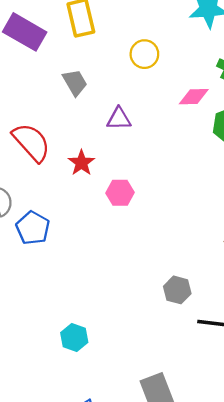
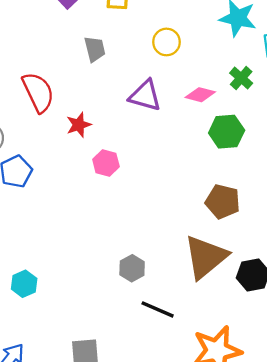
purple triangle: (119, 119) -> (145, 96), moved, size x1.4

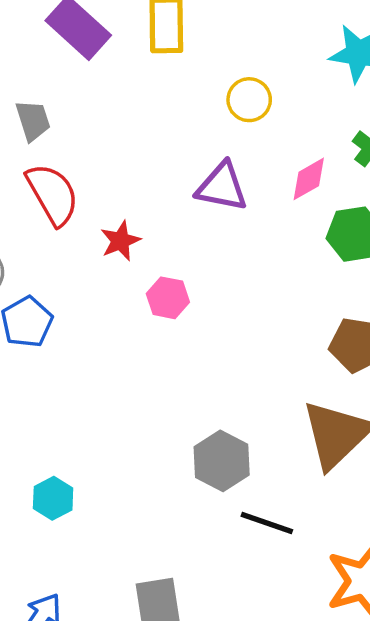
gray trapezoid: (95, 49) -> (33, 120), moved
pink diamond: (200, 95) -> (309, 179), turned -40
gray hexagon: (132, 268) -> (222, 461), size x1.4

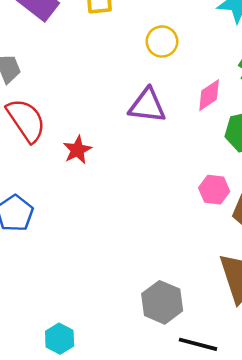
pink hexagon: (168, 298) -> (214, 190), moved
cyan hexagon: (53, 498) -> (60, 339), moved

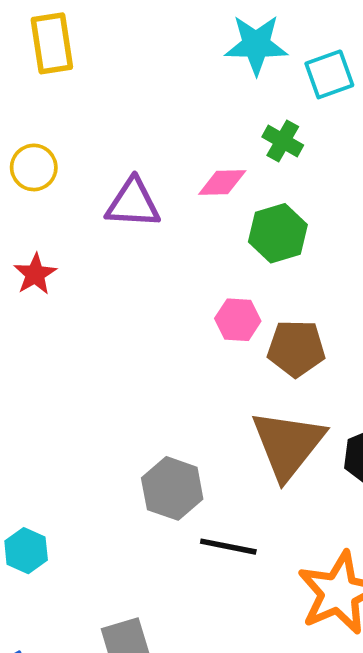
yellow circle: (162, 41) -> (34, 167), moved
pink diamond: (209, 95) -> (222, 183), turned 36

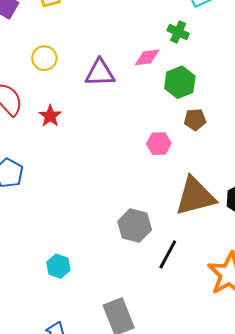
pink hexagon: (238, 320) -> (159, 144), moved
brown pentagon: (296, 348) -> (195, 120), moved, size x0.7
brown triangle: (288, 444) -> (195, 196), turned 42
black line: (228, 547) -> (168, 254), turned -68

